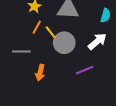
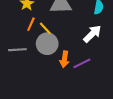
gray circle: (64, 43) -> (47, 44), moved
orange arrow: (40, 73) -> (64, 59), moved

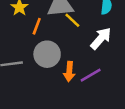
orange line: (31, 24) -> (37, 26), moved
yellow line: (45, 28) -> (72, 20), moved

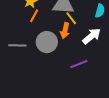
orange line: (37, 26) -> (34, 16), moved
orange arrow: (69, 71) -> (65, 31), moved

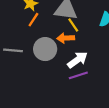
orange arrow: (65, 31) -> (66, 38), turned 70
white arrow: (92, 36) -> (78, 60), moved

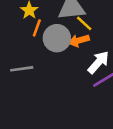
gray circle: (45, 49) -> (57, 38), moved

